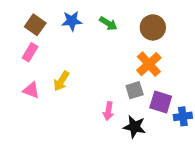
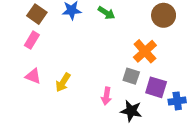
brown circle: (153, 27) -> (164, 15), moved
yellow arrow: (61, 81) -> (63, 82), moved
gray square: (135, 90) -> (131, 76), turned 35

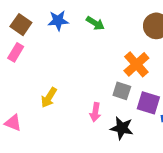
pink triangle: (33, 76) -> (13, 123), moved

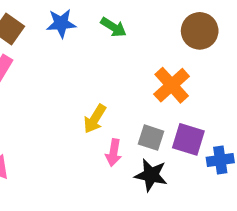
gray square: (122, 91) -> (151, 138), moved
yellow arrow: (49, 98) -> (95, 119), moved

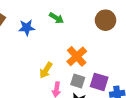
blue star: (61, 23) -> (27, 28), moved
orange cross: (172, 85) -> (77, 56), moved

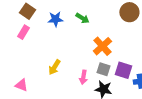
green arrow: (56, 18) -> (82, 18), moved
yellow arrow: (46, 70) -> (54, 67), moved

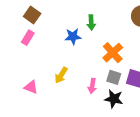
green arrow: (82, 18) -> (91, 23), turned 56
blue star: (55, 19) -> (73, 37), moved
pink triangle: (21, 85) -> (31, 87), moved

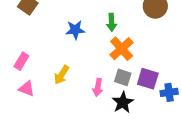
green arrow: (91, 23) -> (112, 22), moved
pink rectangle: (28, 38) -> (21, 61), moved
black star: (114, 99) -> (123, 102), turned 30

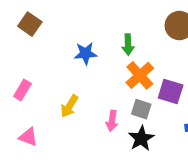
purple square: (148, 79) -> (171, 91), moved
pink triangle: (26, 89) -> (28, 137), moved

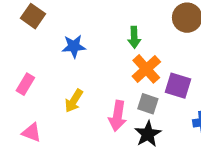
blue star: (86, 53) -> (74, 46), moved
pink arrow: (112, 121) -> (118, 116), size x1.4

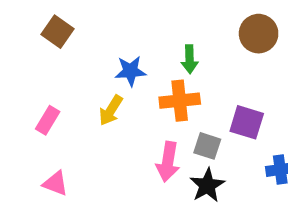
blue star: (74, 46) -> (130, 71), moved
orange cross: (146, 69) -> (180, 101), moved, turned 36
yellow arrow: (74, 101) -> (111, 110), moved

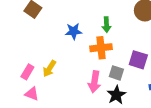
yellow arrow: (111, 110) -> (49, 69), moved
pink rectangle: (48, 120) -> (27, 72), moved

